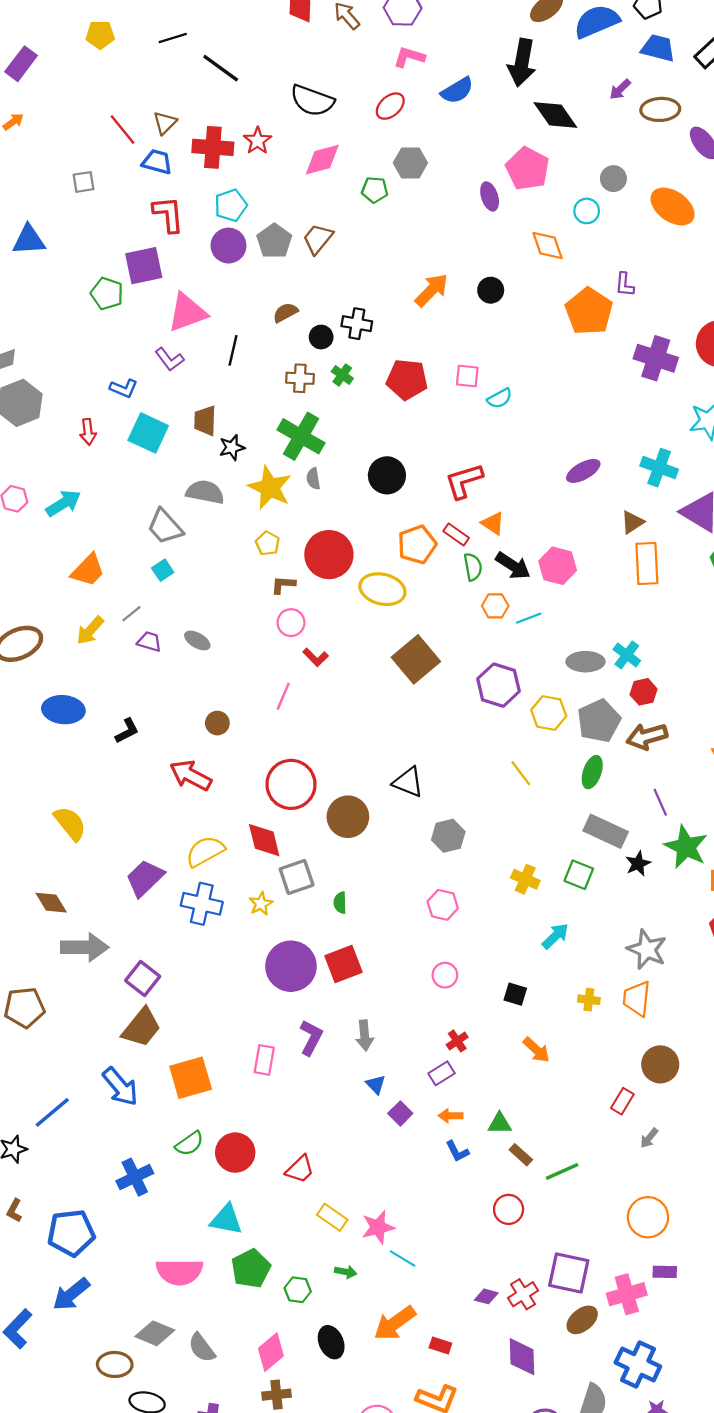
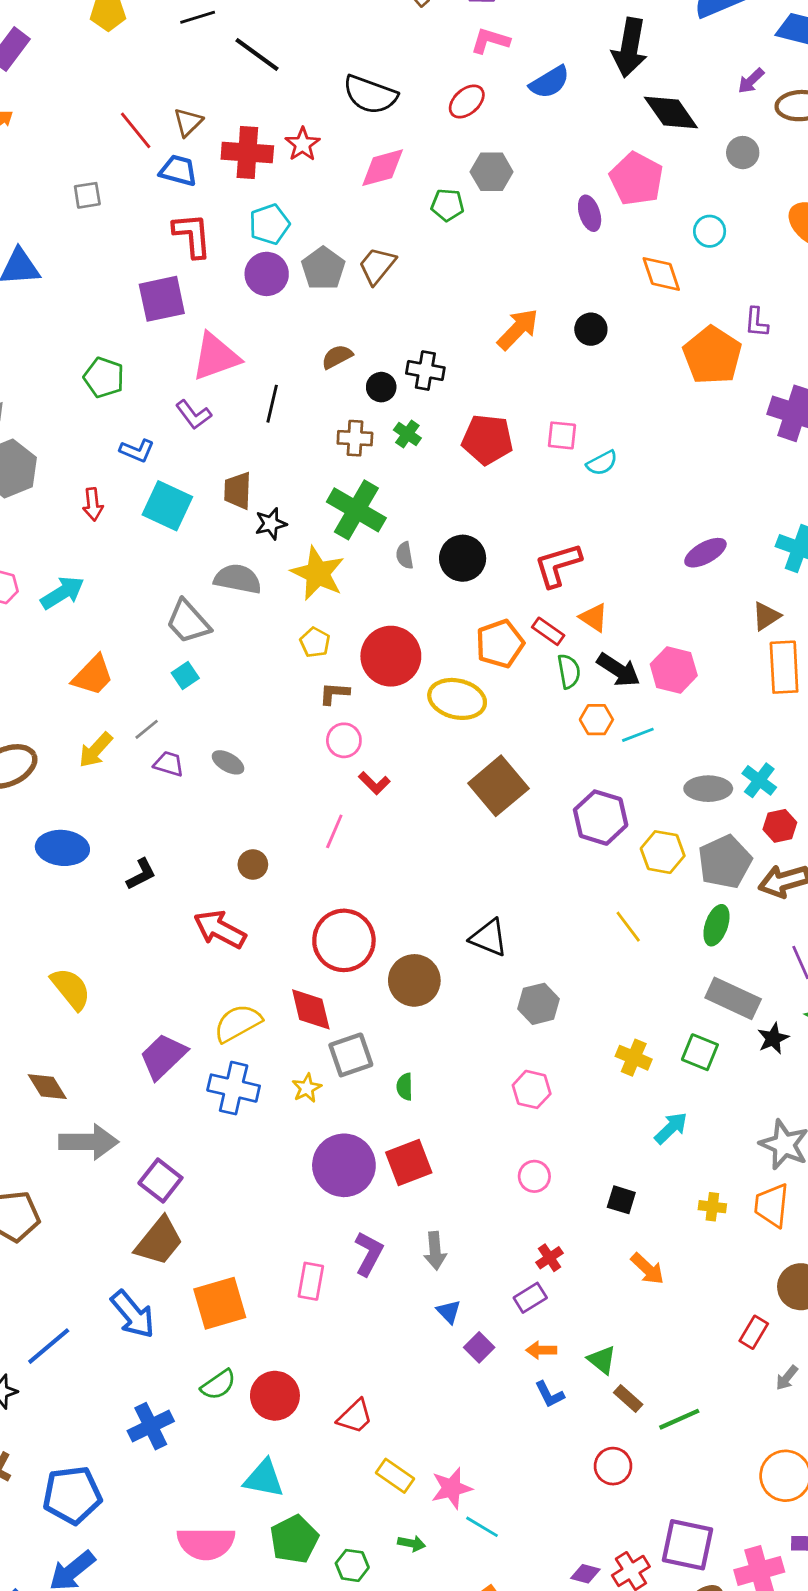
gray circle: (613, 179) -> (743, 153), moved
green pentagon: (107, 294) -> (104, 377), moved
gray semicircle: (313, 479) -> (405, 555), moved
green triangle: (500, 1124) -> (602, 1360), turned 40

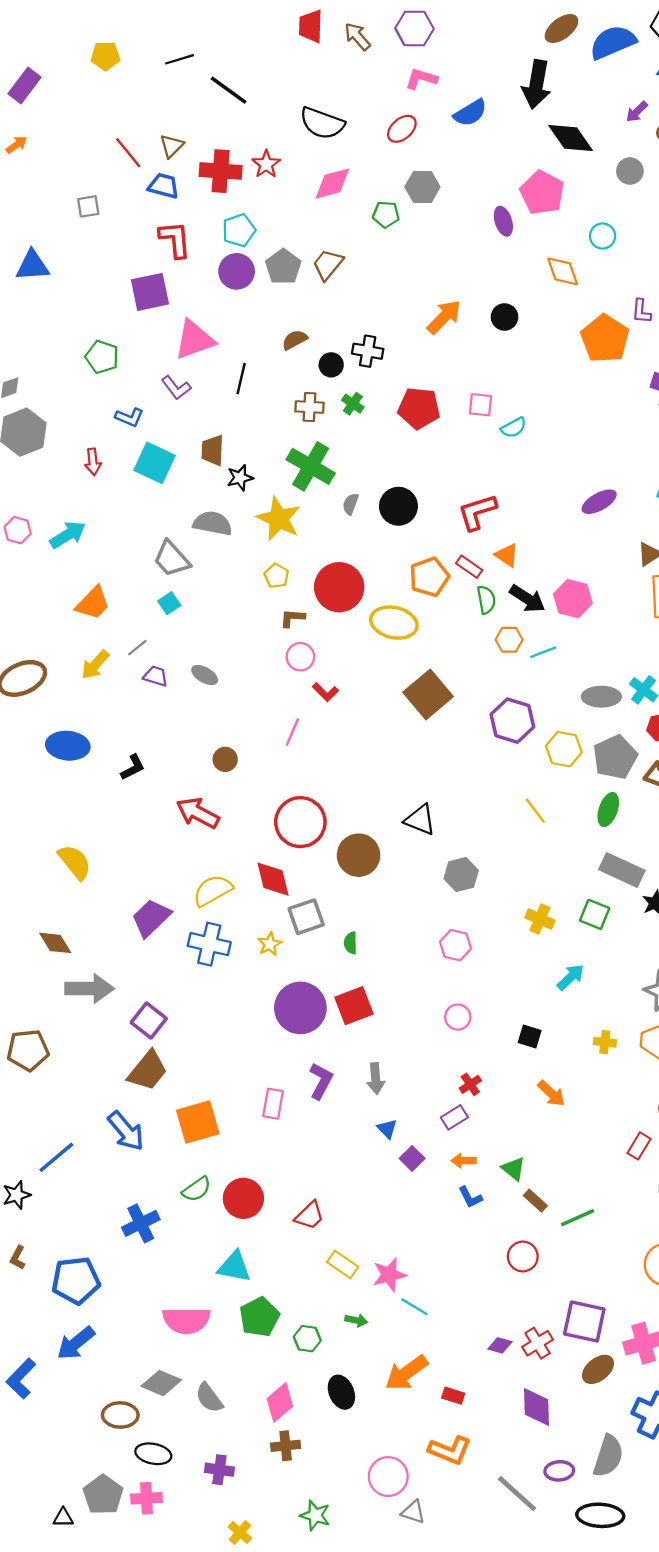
gray semicircle: (405, 555) -> (351, 504), turned 30

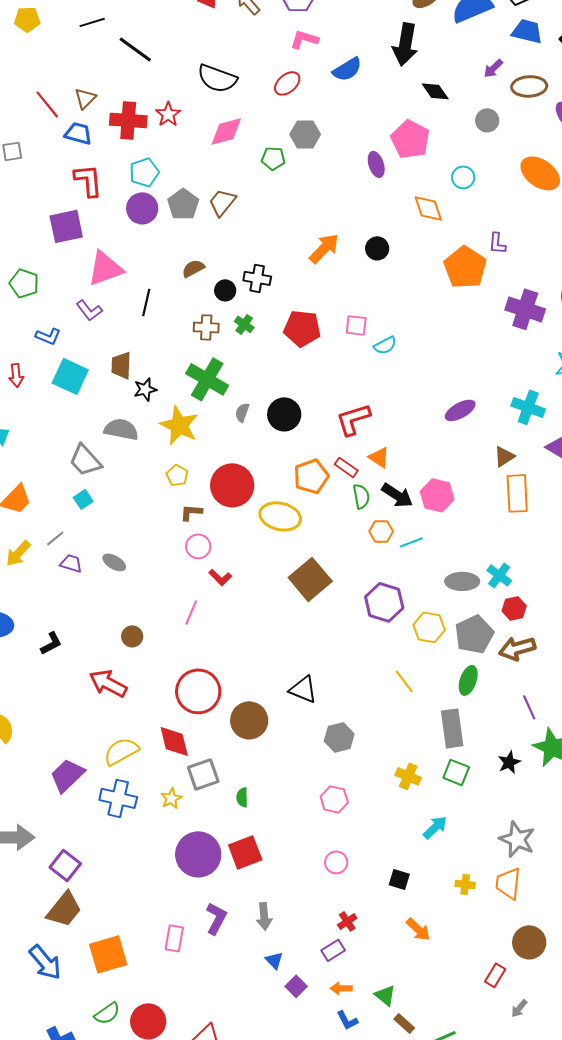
black diamond: (571, 138) -> (435, 91), size x0.7
gray rectangle: (622, 870) -> (452, 728), moved, turned 57

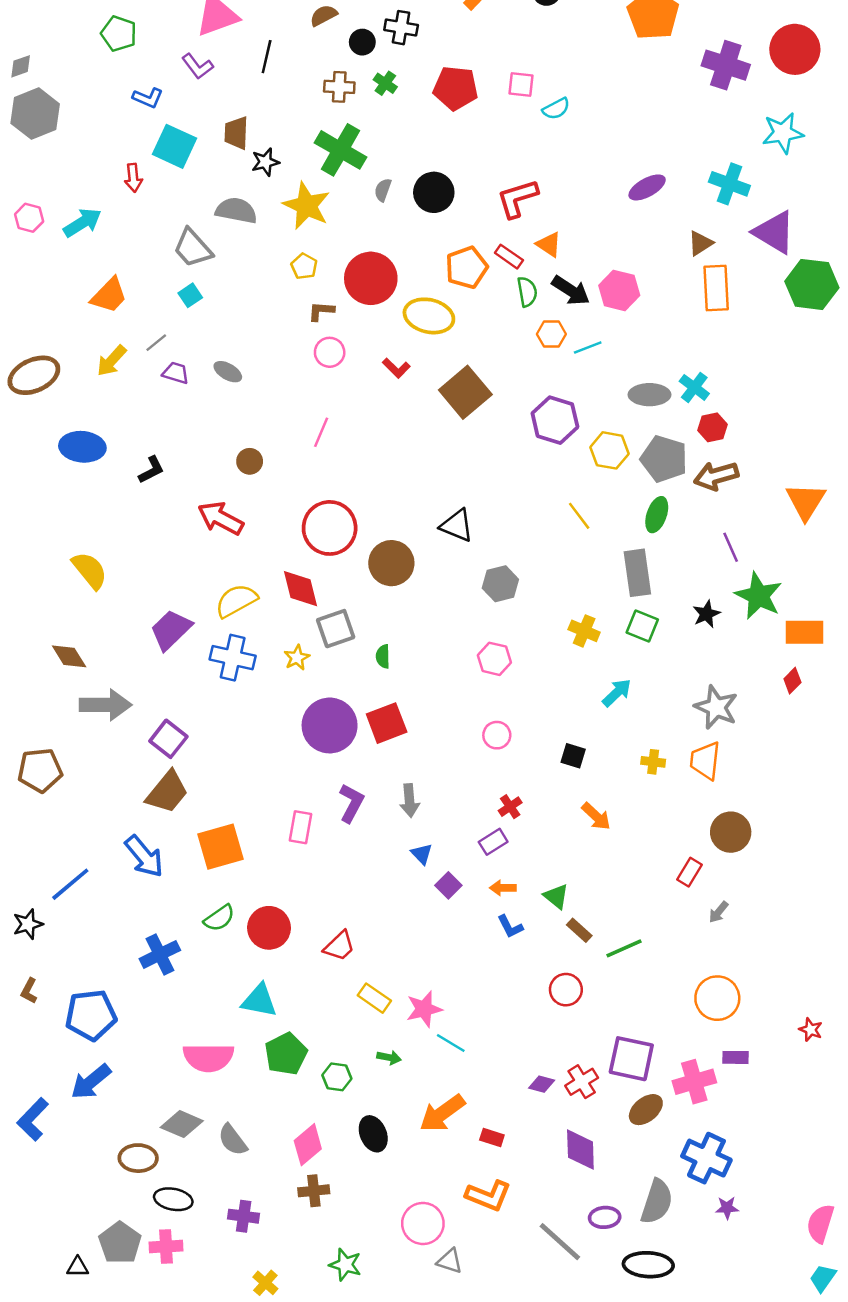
red arrow: (16, 375) -> (133, 178), moved
red L-shape: (220, 577) -> (396, 368), moved
gray pentagon: (474, 634) -> (664, 459), turned -30

